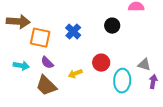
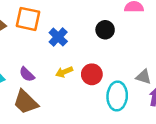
orange square: (40, 38) -> (28, 19), moved
yellow arrow: (75, 74) -> (64, 72), moved

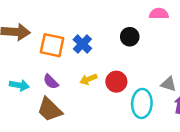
orange square: (28, 19) -> (52, 45), moved

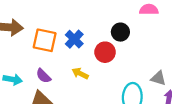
yellow arrow: (88, 79) -> (80, 73), turned 49
red circle: (116, 82) -> (105, 52), moved

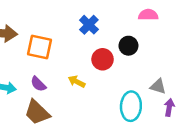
black circle: (120, 32) -> (128, 46), moved
blue cross: (74, 39) -> (89, 25), moved

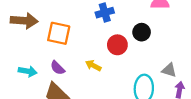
blue cross: (89, 25) -> (105, 13), turned 30

